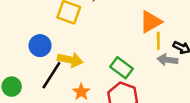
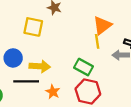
yellow line: (158, 41) -> (97, 41), moved
black line: (51, 75) -> (26, 81), turned 65

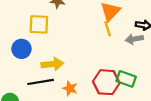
blue circle: (13, 58) -> (21, 49), moved
green rectangle: (83, 67) -> (126, 79), moved

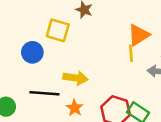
yellow arrow: (52, 64) -> (76, 78), moved

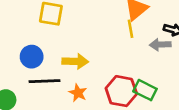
blue circle: (32, 52) -> (32, 57), moved

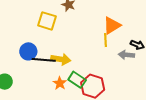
black line: (44, 81) -> (44, 60), moved
green rectangle: (145, 90) -> (77, 80), moved

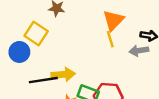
yellow square: (47, 21) -> (36, 34), turned 30
blue circle: (28, 51) -> (19, 52), moved

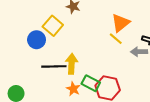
yellow line: (110, 39) -> (116, 39), turned -40
yellow arrow: (63, 75) -> (72, 64), turned -90

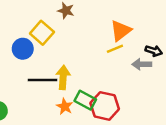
yellow line: (116, 39) -> (115, 49), turned -64

